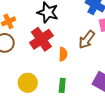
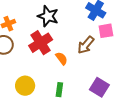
orange semicircle: (63, 54) -> (62, 58), turned -40

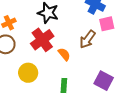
yellow circle: (25, 86) -> (28, 73), moved

